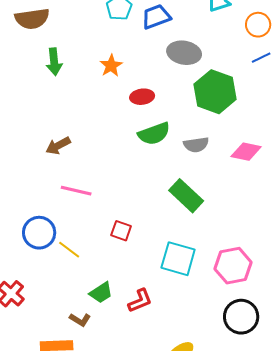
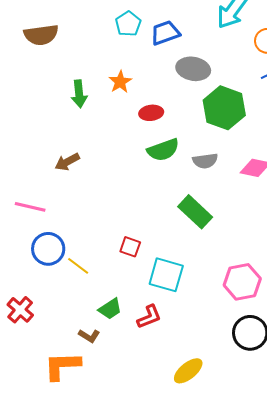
green arrow: (54, 62) -> (79, 94), moved
pink line: (76, 191) -> (30, 207), moved
cyan square: (178, 259) -> (166, 275), moved

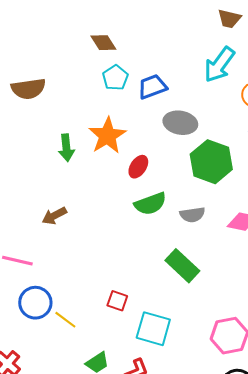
orange star: (120, 82) -> (107, 136), size x1.6
red ellipse: (151, 113) -> (138, 167), turned -50

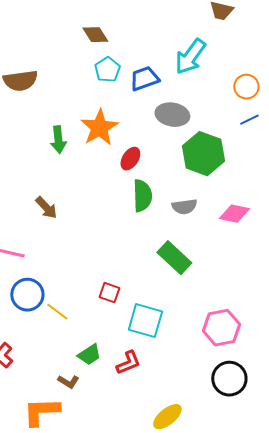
cyan arrow: (219, 65) -> (190, 57), moved
green semicircle: (150, 204) -> (142, 196), turned -72
brown arrow: (54, 216) -> (46, 208), turned -105

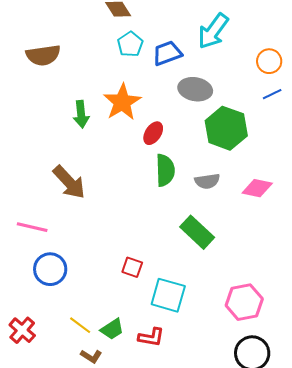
brown arrow: (46, 208) -> (69, 182), size x1.5
yellow line: (57, 312) -> (80, 325), moved
red L-shape: (128, 363) -> (151, 337), turned 32

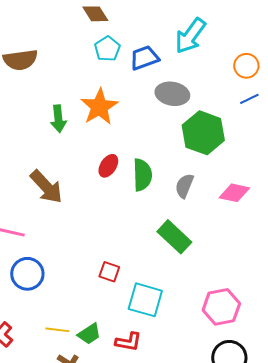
red ellipse: (153, 133) -> (108, 166), moved
gray semicircle: (207, 181) -> (184, 186), turned 120
yellow line: (80, 325) -> (57, 330), turned -30

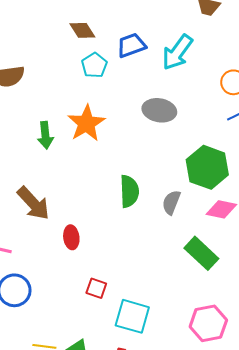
blue trapezoid: (144, 58) -> (131, 45), moved
green hexagon: (203, 133) -> (207, 167), moved
red ellipse: (108, 166) -> (71, 237), moved, turned -40
green rectangle: (174, 237) -> (201, 253), moved

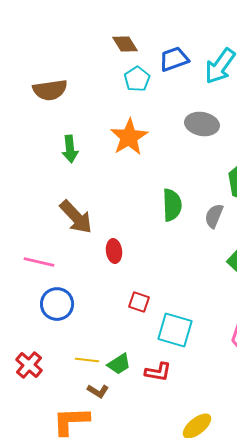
green arrow: (45, 135) -> (70, 149), moved

